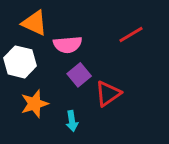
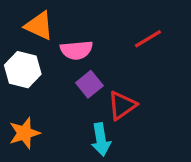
orange star: (34, 104) -> (24, 133), moved
cyan arrow: (72, 121) -> (101, 140), moved, size x1.4

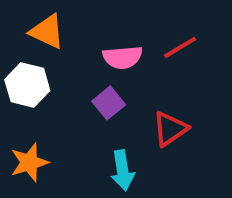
pink semicircle: (76, 50) -> (123, 57), moved
red triangle: (122, 105) -> (170, 129), moved

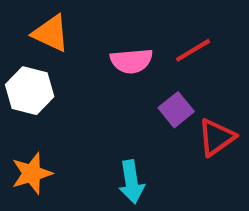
purple square: (109, 103) -> (176, 110), moved
red triangle: (170, 129) -> (216, 137), moved

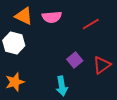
pink semicircle: (131, 61) -> (52, 17), moved
purple square: (176, 110) -> (75, 60), moved

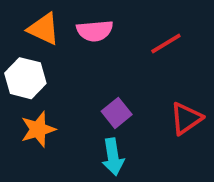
purple square: (75, 60) -> (117, 113), moved
orange star: (15, 82) -> (38, 129), moved

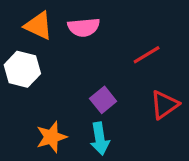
red line: (166, 44) -> (147, 55), moved
orange star: (38, 129) -> (51, 137), moved

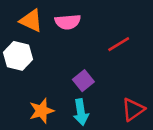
red triangle: (164, 105) -> (133, 109), moved

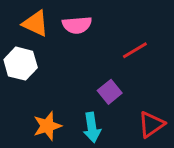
purple square: (83, 81) -> (110, 92), moved

